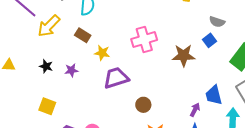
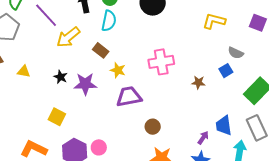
brown star: (184, 55) -> (198, 82), size x0.6
purple star: (71, 70) -> (85, 84), size x1.6

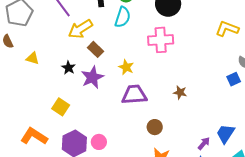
brown rectangle: (101, 50) -> (96, 49), moved
pink cross: (161, 62) -> (161, 40), moved
brown star: (198, 82) -> (180, 92), moved
purple star: (85, 84) -> (92, 77), turned -30
blue trapezoid: (224, 125) -> (226, 134), turned 35

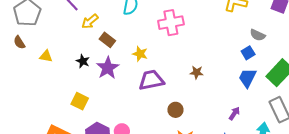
yellow arrow: (80, 29) -> (90, 21), size x0.7
blue trapezoid: (226, 134) -> (247, 78), moved
purple arrow: (204, 143) -> (234, 113), moved

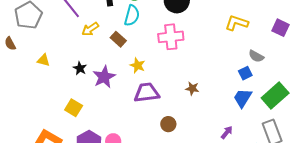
brown rectangle: (107, 40) -> (118, 39), moved
brown semicircle: (19, 42) -> (10, 44), moved

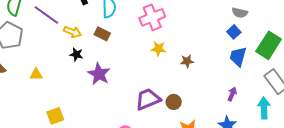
yellow arrow: (90, 29) -> (73, 32), turned -108
yellow star: (138, 65) -> (159, 49), moved
black star: (80, 68) -> (76, 55), moved
purple trapezoid: (147, 93) -> (148, 99), moved
yellow square: (74, 108) -> (55, 116), moved, turned -36

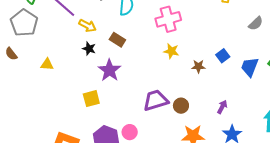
gray semicircle: (240, 13) -> (256, 23), turned -63
blue square: (234, 32) -> (223, 56), moved
brown rectangle: (102, 34) -> (117, 40), moved
purple arrow: (232, 94) -> (222, 107), moved
yellow square: (55, 116) -> (91, 99), moved

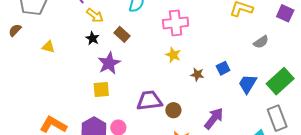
brown semicircle: (11, 54) -> (15, 30), turned 72
yellow square: (91, 99) -> (101, 90), moved
purple arrow: (222, 107) -> (214, 118), size x1.6

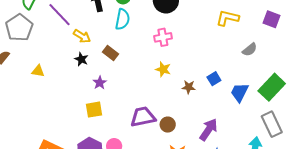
pink cross: (176, 23) -> (163, 37), size x0.7
purple star: (109, 63) -> (100, 83), size x0.6

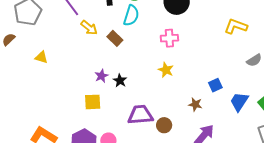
brown rectangle: (111, 53) -> (115, 38), moved
black star: (81, 59) -> (120, 81), moved
brown star: (189, 87) -> (195, 104), moved

